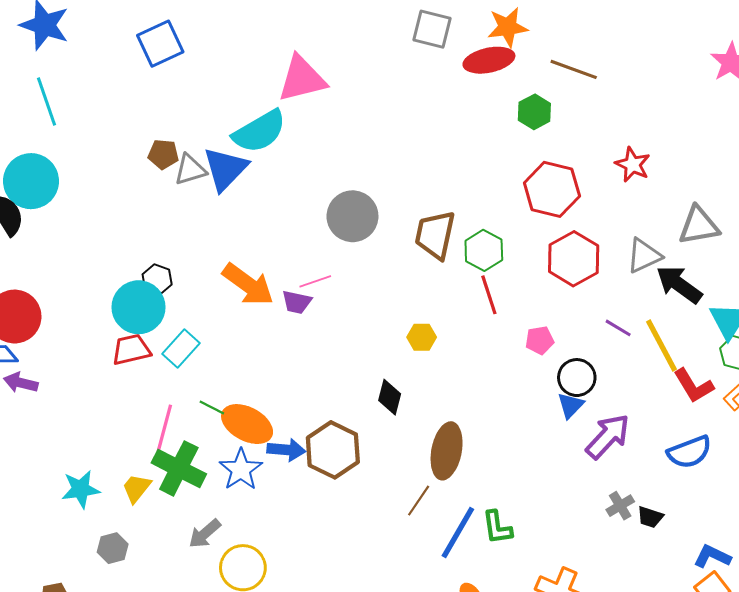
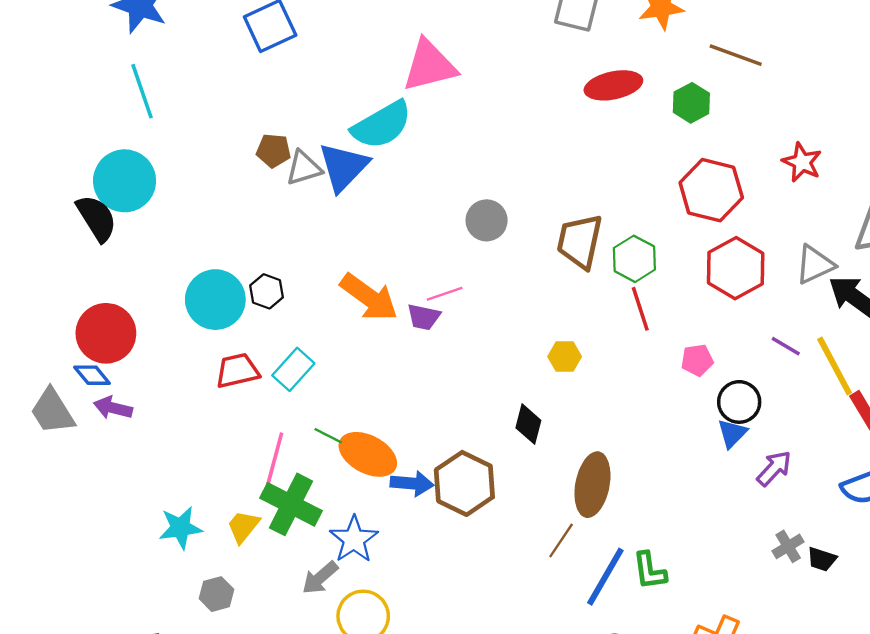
red ellipse: (489, 60) -> (613, 85), moved
gray circle: (352, 216) -> (487, 220), size x0.7
cyan circle: (139, 307) -> (215, 300), moved
purple arrow: (608, 436) -> (774, 468), size x0.7
blue star: (241, 470) -> (354, 539), moved

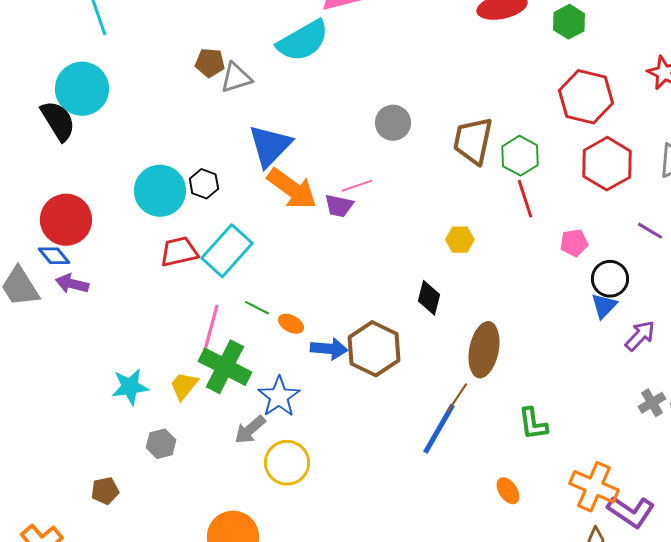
blue triangle: (343, 167) -> (270, 146), moved
cyan rectangle: (293, 369) -> (227, 251), size x1.4
orange ellipse: (368, 454) -> (291, 324), size x0.5
blue line: (605, 577) -> (439, 429), moved

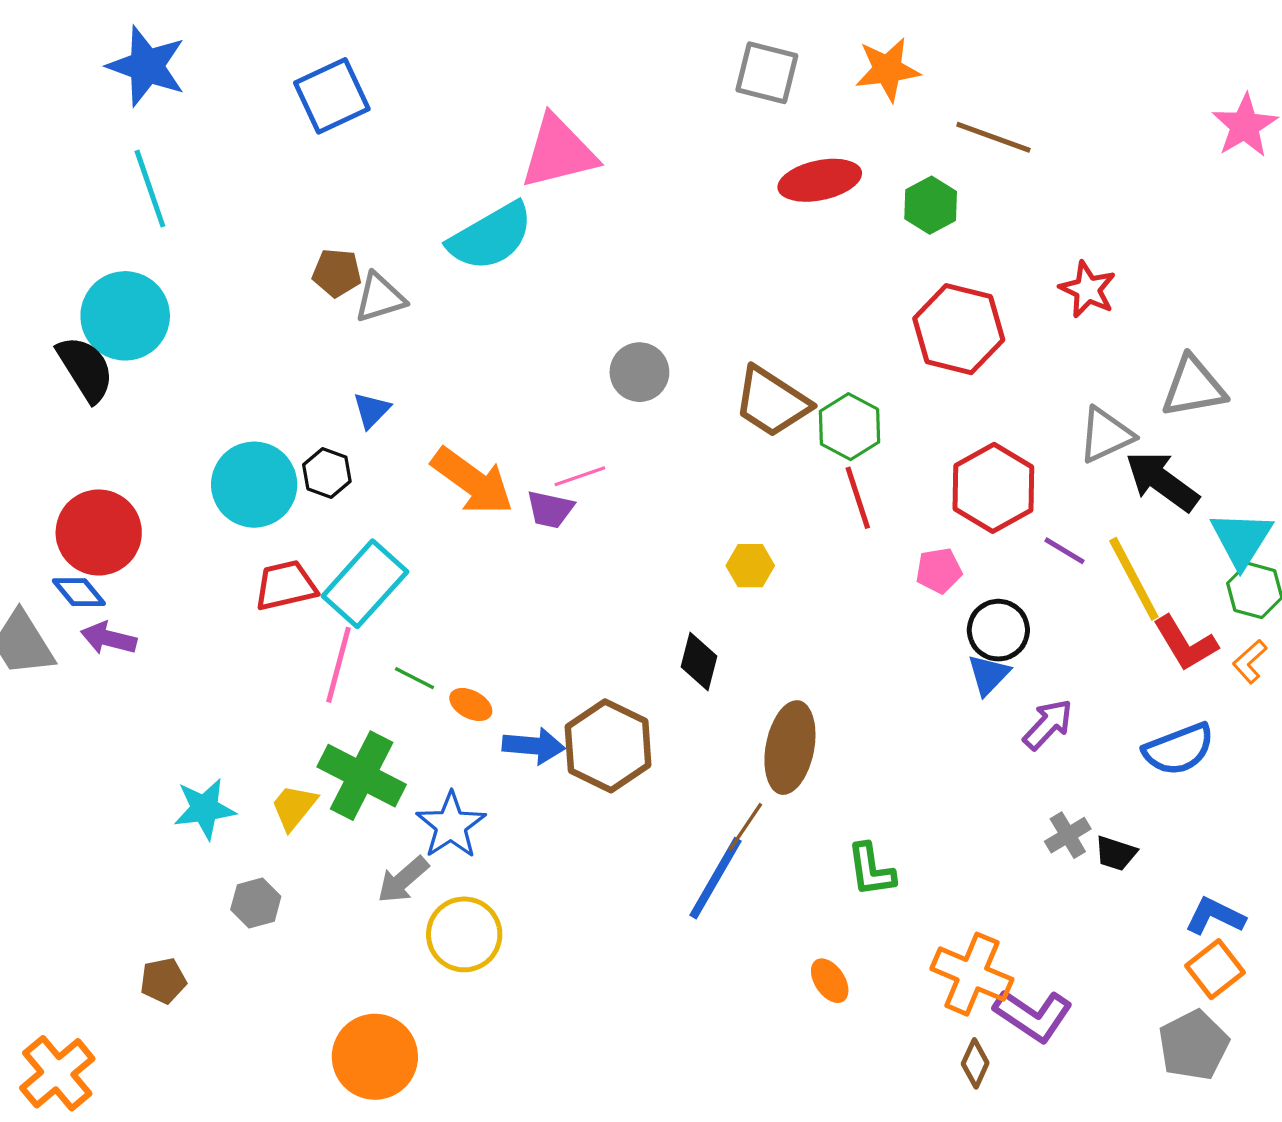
brown trapezoid: (473, 141) -> (772, 402), turned -69
blue triangle: (270, 146) -> (372, 410), moved, size x0.5
red hexagon: (607, 164) -> (993, 488), moved
pink line: (211, 328) -> (338, 665), moved

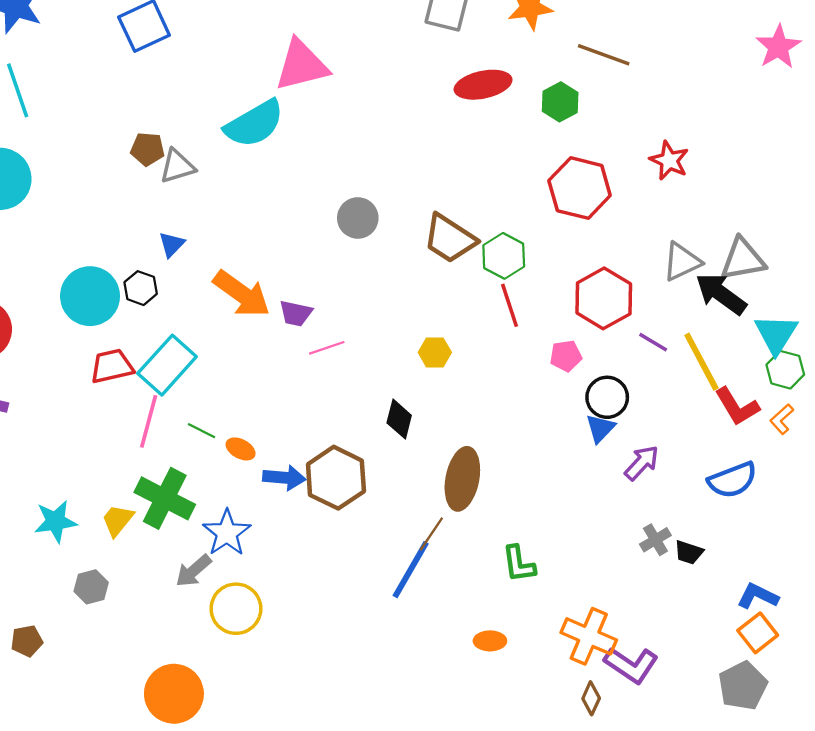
gray triangle: (1194, 387) -> (743, 259), moved
pink line: (580, 476) -> (327, 348), moved
orange ellipse: (830, 981) -> (490, 641), turned -56

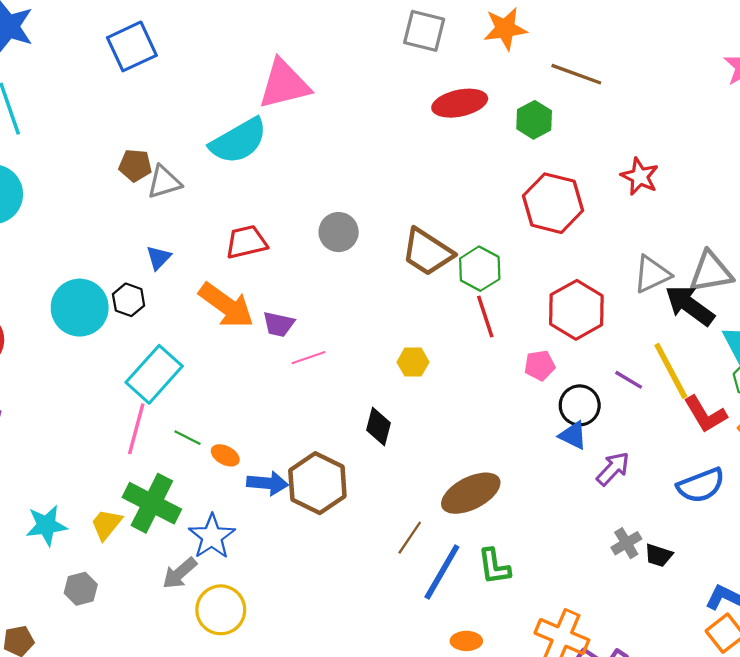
purple line: (653, 342) -> (629, 380), moved
red trapezoid: (112, 366) -> (246, 242), moved
blue triangle: (600, 428) -> (573, 435), turned -48
brown ellipse: (462, 479) -> (471, 493), moved, turned 52
blue line: (411, 570) -> (442, 572), moved

